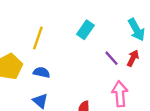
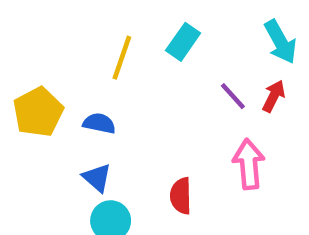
yellow line: (38, 38) -> (122, 58), moved

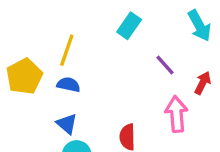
yellow line: (122, 58) -> (67, 50), moved
red arrow: (274, 96) -> (203, 83), moved

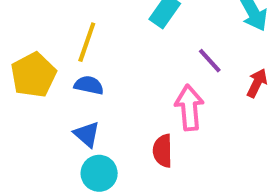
pink arrow: (176, 114) -> (189, 108), moved

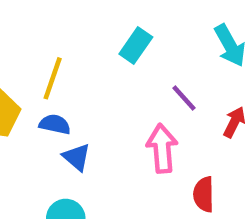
blue triangle: (87, 134) -> (77, 157), moved
red semicircle: (163, 151) -> (204, 194), moved

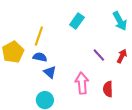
purple line: (184, 98) -> (99, 55), moved
pink arrow: (162, 148) -> (82, 83), moved

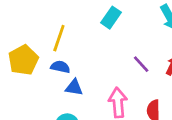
blue triangle: (50, 72) -> (74, 87), turned -32

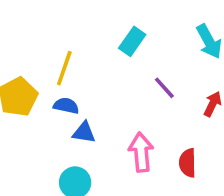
purple line: (141, 64) -> (164, 88), moved

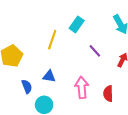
yellow line: (64, 68) -> (52, 40), moved
blue semicircle: (66, 106) -> (27, 86), moved, turned 56

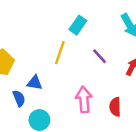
yellow line: (52, 40) -> (60, 53), moved
blue triangle: (49, 76) -> (35, 83), moved

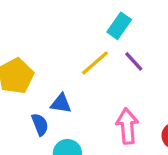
yellow line: (60, 53) -> (95, 63), turned 30
purple line: (100, 56) -> (134, 61), moved

